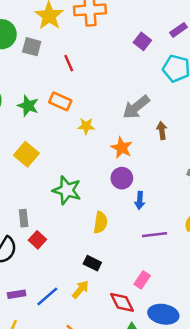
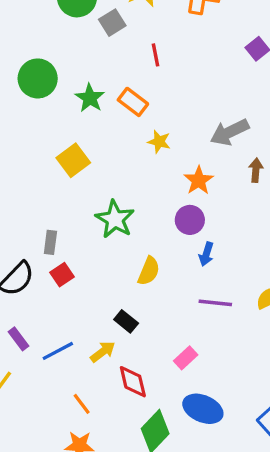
gray square: (32, 47) -> (112, 23), turned 30
purple rectangle: (17, 294) -> (19, 339), turned 49
red diamond: (122, 302) -> (133, 382), moved

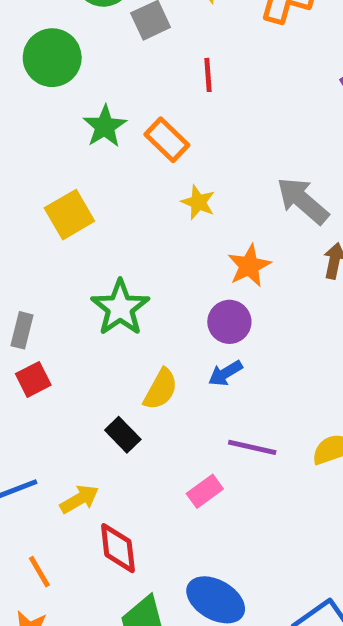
green circle: (38, 78) -> (52, 58), moved
gray arrow: (230, 132) -> (303, 201), turned 60
blue arrow: (206, 254) -> (225, 373), moved, turned 35
black rectangle: (126, 321) -> (123, 435), moved
pink rectangle: (186, 358) -> (205, 491), moved

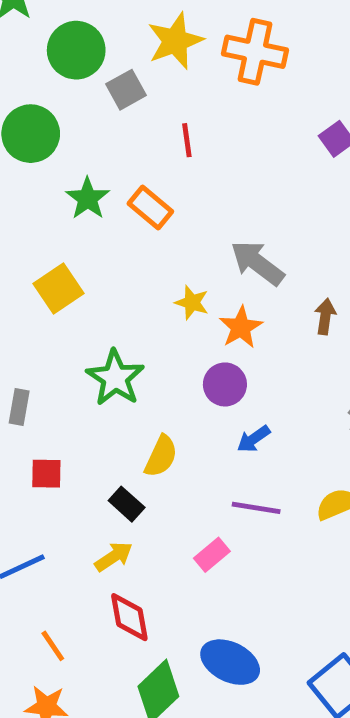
gray arrow: (303, 201) -> (257, 263), moved
yellow star: (198, 202) -> (192, 303), moved
blue arrow: (225, 373) -> (254, 439), moved
red square: (33, 379) -> (46, 474), moved, turned 32
yellow arrow: (79, 499) -> (114, 557), moved

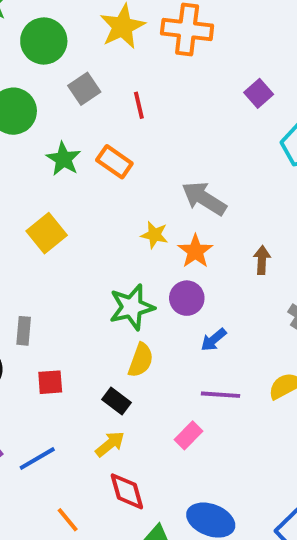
gray square: (126, 90) -> (84, 89), moved
brown arrow: (325, 317) -> (262, 260), moved
green star: (115, 378) -> (132, 307), moved, turned 30

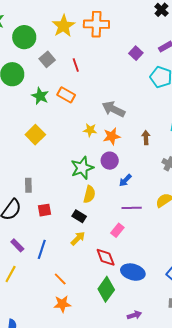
orange star: (195, 251) -> (112, 136), turned 30
blue line: (37, 458) -> (42, 249), turned -36
red diamond: (127, 491) -> (106, 257), moved

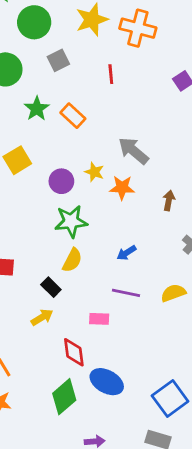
red line: (76, 65) -> (111, 74), moved
purple circle: (110, 161) -> (61, 181), moved
pink rectangle: (117, 230) -> (99, 319), turned 40

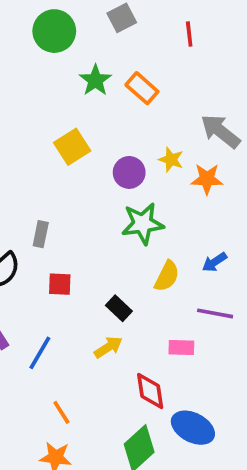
yellow semicircle: (72, 260) -> (167, 276), moved

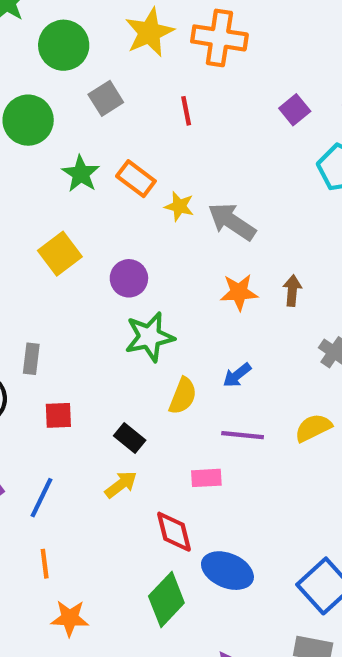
yellow star: (171, 160) -> (179, 206), moved
orange star: (207, 179) -> (239, 292), moved
orange line: (61, 412) -> (45, 564), moved, turned 30

